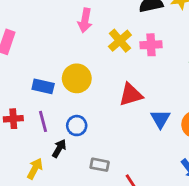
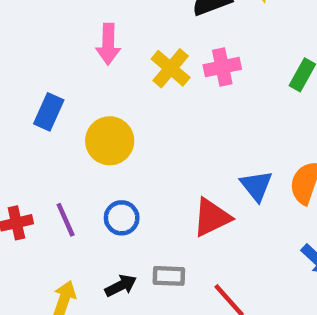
blue rectangle: (43, 86) -> (49, 112), moved, turned -70
red triangle: (131, 95) -> (212, 217), moved
black arrow: (59, 148) -> (121, 286), moved, turned 42

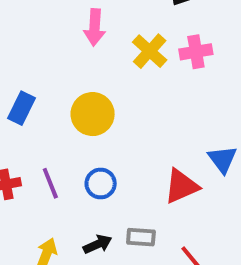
blue rectangle: (49, 112) -> (21, 108), moved

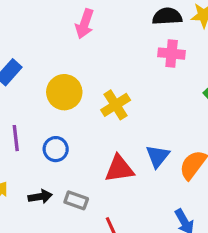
yellow cross: (150, 51) -> (116, 105), moved
pink cross: (196, 52) -> (172, 54), moved

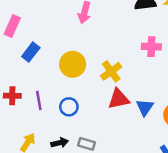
pink cross: (172, 54) -> (151, 47), moved
red triangle: (119, 169) -> (119, 99), moved

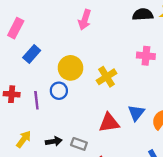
red triangle: (119, 99) -> (109, 123), moved
blue circle: (69, 107) -> (59, 91), moved

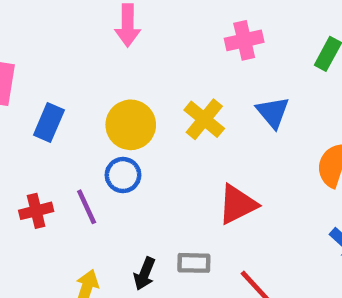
pink cross: (146, 56) -> (244, 40), moved
blue triangle: (136, 113) -> (273, 112), moved
black arrow: (54, 141) -> (145, 274), turned 140

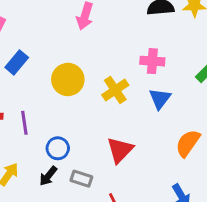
pink cross: (244, 40) -> (152, 61), moved
blue circle: (123, 175) -> (58, 148), moved
red triangle: (237, 204) -> (120, 150), turned -36

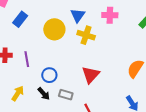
yellow cross: (115, 90) -> (86, 35), turned -36
blue triangle: (160, 99) -> (78, 15), moved
black arrow: (48, 176) -> (44, 94), turned -80

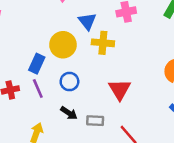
blue rectangle: (20, 19) -> (37, 64), moved
blue circle: (49, 75) -> (69, 82), moved
black arrow: (44, 94) -> (69, 113), moved

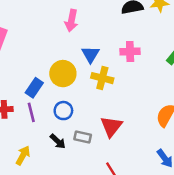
gray rectangle: (95, 121) -> (83, 137), moved

